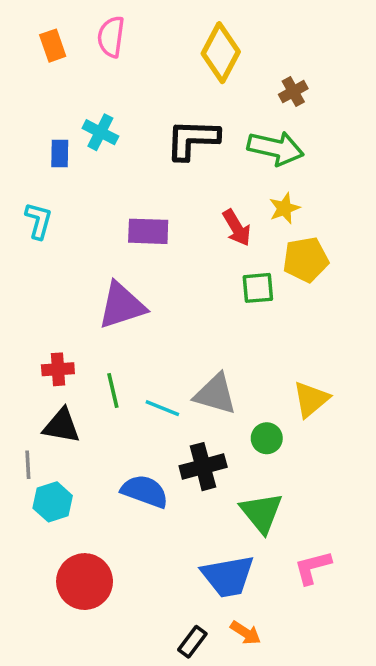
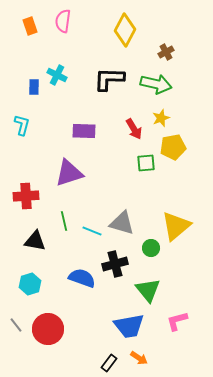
red cross: (58, 369) -> (26, 196), moved, size x1.4
yellow triangle: (311, 399) -> (176, 226), size x1.4
gray line: (28, 465) -> (16, 325), moved, turned -35

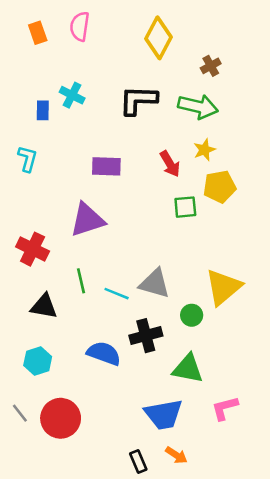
red cross: (26, 196) -> (33, 249), turned 30
green triangle: (148, 290) -> (188, 369), turned -40
black rectangle: (109, 363) -> (138, 462), turned -60

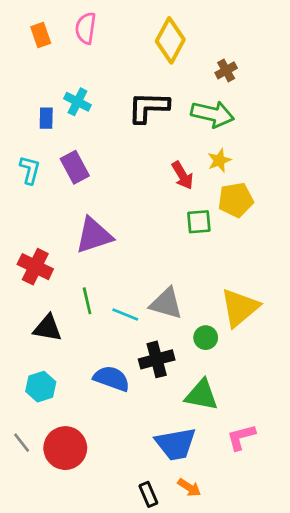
purple rectangle: (106, 166) -> (75, 167), moved, turned 60

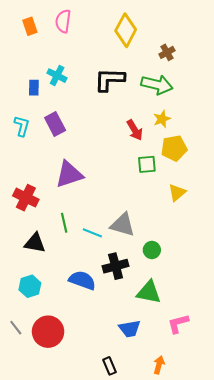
yellow triangle: (240, 308) -> (177, 193), moved, size x0.6
blue trapezoid: (176, 444) -> (130, 329), size x0.7
orange arrow: (189, 488) -> (159, 365), moved, turned -108

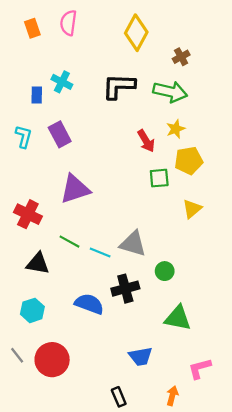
green line: (64, 223) -> (70, 242), turned -48
green triangle: (149, 292) -> (178, 318), moved
pink L-shape: (178, 324) -> (200, 368), moved

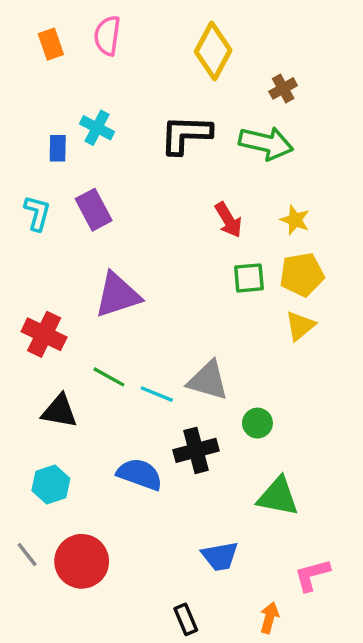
yellow star: (176, 129) -> (295, 220), moved, turned -30
yellow pentagon: (189, 161) -> (302, 275), moved

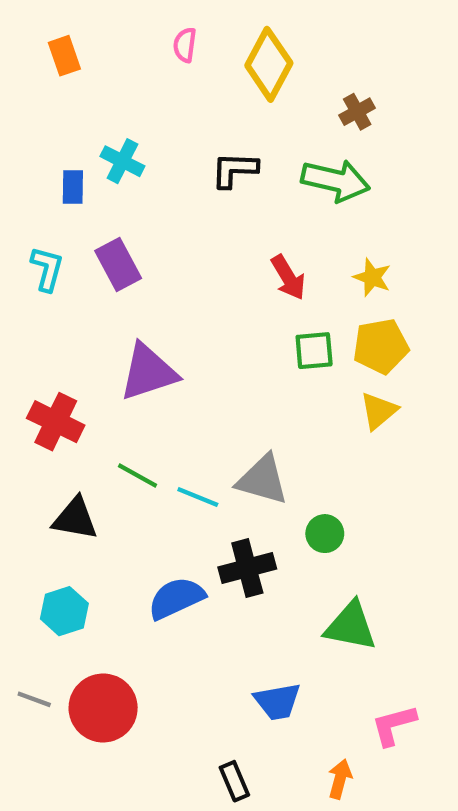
pink semicircle: (107, 36) -> (185, 45), moved, size x0.7
black L-shape: (186, 135) -> (234, 170), size x0.7
blue semicircle: (140, 474) -> (176, 598), turned -45
gray line: (27, 555) -> (34, 699), turned -32

